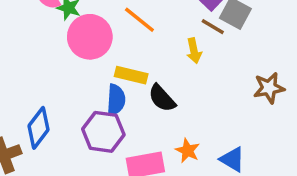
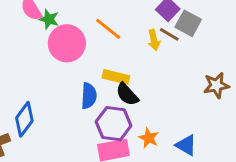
yellow arrow: (194, 51) -> (154, 40), moved
yellow rectangle: (131, 75) -> (116, 77), moved
purple hexagon: (103, 132) -> (114, 124), moved

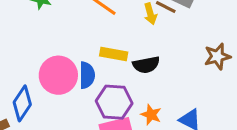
pink circle: (67, 43) -> (58, 75), moved
black semicircle: (127, 94) -> (146, 65), moved, turned -55

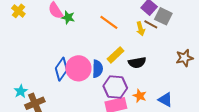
yellow rectangle: (114, 54) -> (116, 55), turned -54
blue diamond: (22, 103) -> (61, 69), moved

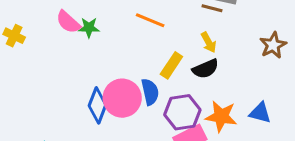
yellow arrow: (140, 29) -> (209, 42), moved
orange star: (140, 96) -> (221, 116), size x1.5

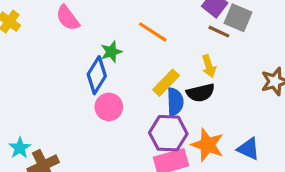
green star: (89, 28) -> (111, 52), moved, turned -30
blue semicircle: (150, 92) -> (175, 102), moved
pink circle: (122, 98) -> (109, 107), size x0.7
blue diamond: (97, 105) -> (97, 75), moved

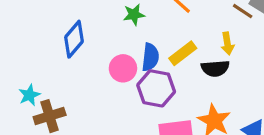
blue diamond: (97, 75) -> (74, 39), moved
blue semicircle: (175, 102) -> (150, 57), moved
purple hexagon: (168, 133) -> (156, 88), moved

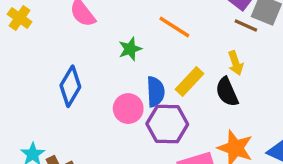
black semicircle: (215, 68) -> (227, 92), turned 80

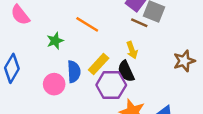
purple hexagon: (167, 124) -> (111, 85), moved

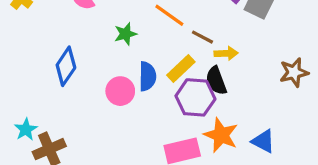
brown line: (139, 23) -> (203, 37), moved
yellow arrow: (132, 50) -> (226, 53), turned -77

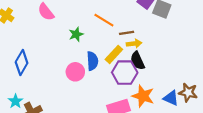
brown line: (203, 37) -> (127, 33), turned -32
yellow arrow: (226, 53) -> (134, 44), moved
blue diamond: (66, 66) -> (22, 63), moved
brown star: (294, 72) -> (188, 93), moved, turned 30

